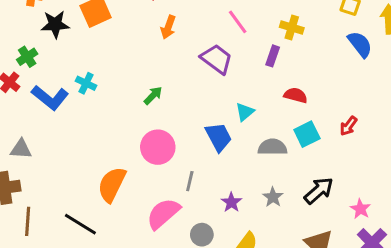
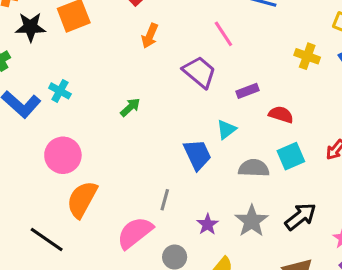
yellow cross: (292, 28) -> (307, 56), moved
purple rectangle: (273, 56) -> (247, 91), moved, turned 48
pink circle: (158, 147) -> (63, 155), moved
gray star: (273, 197) -> (252, 221), size x1.5

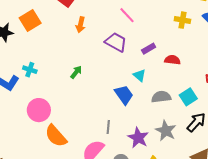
cyan triangle: (226, 129) -> (140, 75), turned -32
cyan square: (291, 156) -> (188, 97), moved
orange semicircle: (82, 199) -> (56, 136), turned -60
purple star: (208, 224) -> (138, 138), size x1.5

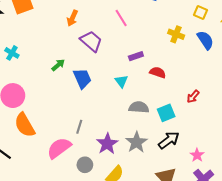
purple trapezoid: (116, 42) -> (91, 41), moved
blue trapezoid: (124, 95) -> (82, 78), moved

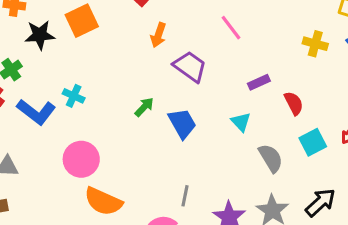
red semicircle: (158, 72) -> (294, 103), turned 49
gray semicircle: (139, 107) -> (271, 158), turned 60
cyan square: (166, 113) -> (313, 142), moved
orange semicircle: (25, 125) -> (103, 201), turned -30

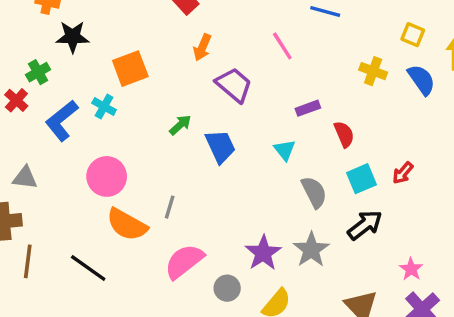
orange square: (82, 21) -> (130, 69), moved
blue L-shape: (36, 112) -> (62, 121), turned 99
gray line: (185, 196) -> (170, 207), moved
black arrow: (320, 202) -> (365, 225), moved

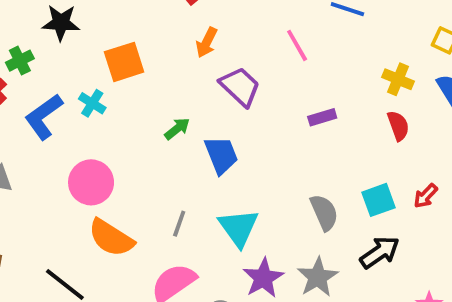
red semicircle: (344, 134) -> (398, 126), moved
cyan triangle: (285, 150) -> (239, 228), moved, size x1.6
gray line: (170, 207) -> (179, 224), moved

